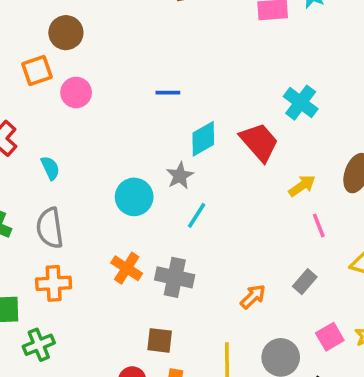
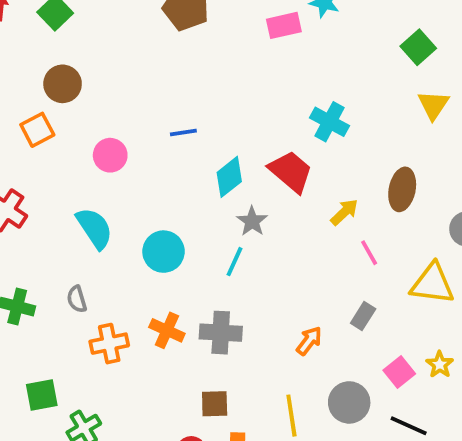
pink circle: (76, 93) -> (110, 155), moved
cyan semicircle: (50, 168) -> (94, 228), moved, size x1.6
gray star: (180, 176) -> (252, 221), moved
gray semicircle: (50, 228) -> (77, 299), size x0.6
orange cross: (54, 283) -> (109, 344), moved

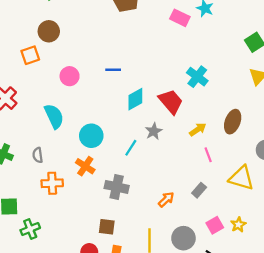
pink rectangle: (284, 25) -> (180, 18), turned 30
gray star: (252, 221) -> (154, 131), moved
orange cross: (167, 330) -> (85, 166), moved

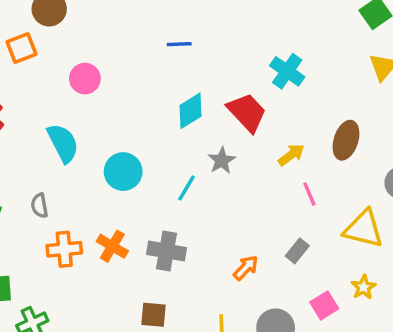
blue line: (113, 70) -> (179, 44), moved
orange cross: (85, 166) -> (112, 246), moved
yellow star: (238, 225) -> (364, 287), moved

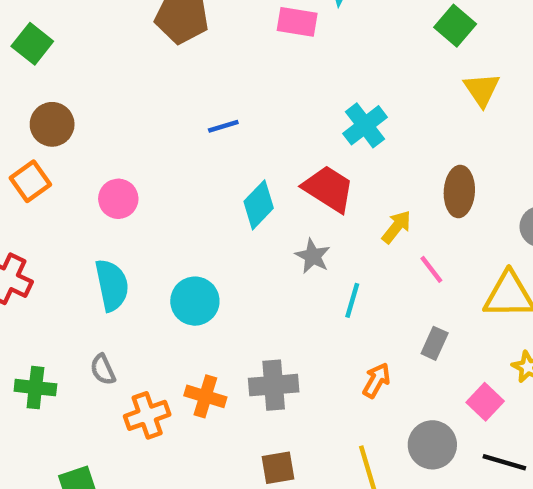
cyan cross: (287, 71) -> (365, 125), turned 32
cyan semicircle: (63, 143) -> (112, 285), turned 30
cyan line: (187, 188) -> (352, 300), moved

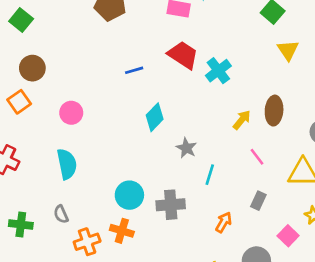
red trapezoid: (328, 189) -> (183, 55), moved
yellow arrow: (397, 227) -> (242, 120), moved
cyan circle: (195, 301) -> (129, 195), moved
gray cross: (274, 385) -> (171, 205), moved

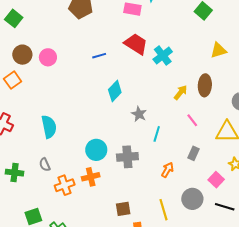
yellow triangle: (288, 50) -> (218, 50), moved, turned 48
pink circle: (71, 113) -> (48, 57), moved
orange cross: (122, 231) -> (91, 177), turned -30

